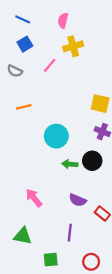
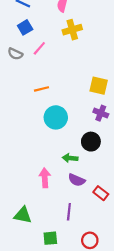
pink line: (50, 65) -> (39, 48), moved
orange line: (24, 107) -> (42, 89), moved
green arrow: (70, 164) -> (70, 158), moved
pink arrow: (34, 198) -> (45, 178), moved, turned 36

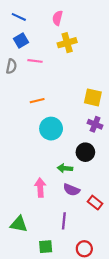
pink line: (39, 48) -> (35, 61), turned 56
gray semicircle: (15, 54) -> (11, 66), turned -104

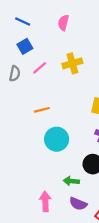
yellow cross: (67, 43) -> (72, 63), moved
pink line: (35, 61) -> (40, 68), turned -48

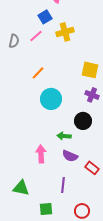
blue square: (25, 46) -> (45, 17), moved
orange line: (42, 110) -> (38, 73), turned -32

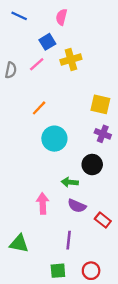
green square: (46, 209) -> (58, 271), moved

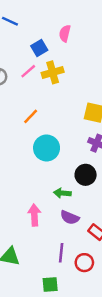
pink semicircle: (62, 17) -> (65, 33), moved
yellow cross: (71, 60) -> (53, 72), moved
red circle: (91, 271) -> (84, 263), moved

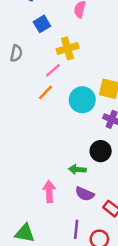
blue square: (39, 48) -> (42, 24), moved
pink line: (28, 71) -> (53, 70), moved
cyan circle: (47, 148) -> (82, 100), moved

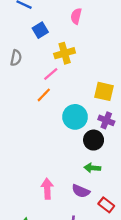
cyan circle: (82, 100) -> (75, 117), moved
black circle: (101, 151) -> (94, 140), moved
green arrow: (77, 169) -> (92, 168), moved

